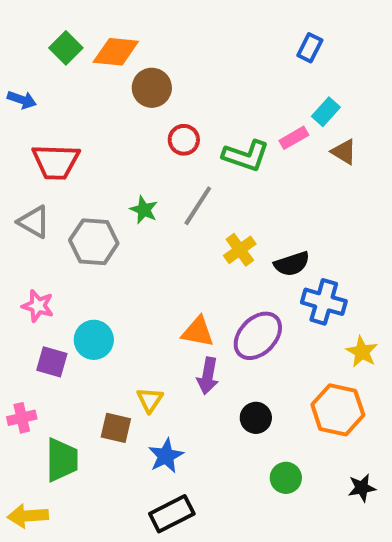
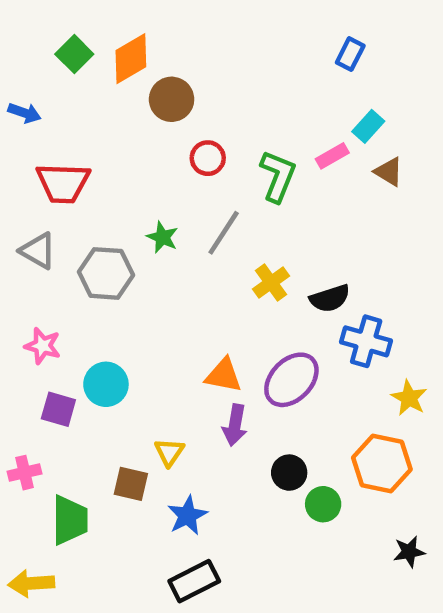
orange diamond: (116, 52) -> (131, 59), turned -36
green L-shape: (246, 156) -> (278, 176), turned -87
green circle: (286, 478) -> (323, 504), moved

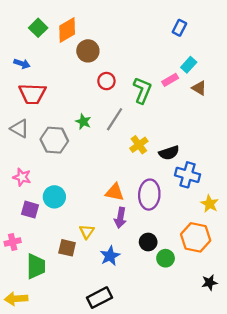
blue arrow: (24, 113) -> (22, 64), moved
purple ellipse: (291, 380) -> (149, 195), turned -40
blue star: (187, 516) -> (110, 256), moved

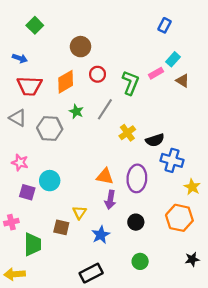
orange diamond: (67, 30) -> (66, 82), moved
green circle: (166, 258) -> (140, 261), moved

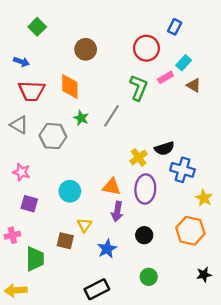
red circle: (98, 74) -> (146, 48), moved, size x1.5
orange diamond: (66, 82) -> (70, 86), turned -60
yellow cross: (127, 133) -> (139, 157), moved
cyan circle: (50, 181) -> (70, 191), moved

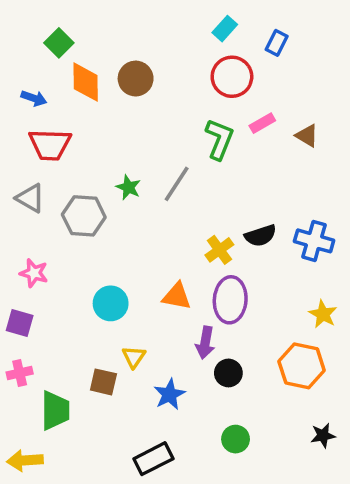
cyan rectangle: (184, 63) -> (225, 29), moved
orange diamond: (70, 86) -> (86, 82), moved
blue cross: (182, 170) -> (314, 241), moved
purple square: (29, 204) -> (20, 323), moved
purple arrow: (117, 212) -> (205, 343), moved

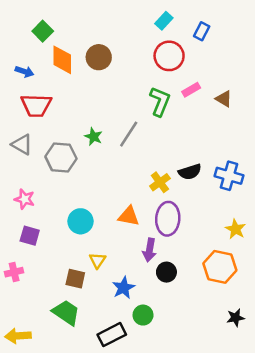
purple square: (20, 323) -> (30, 236), moved
green trapezoid: (55, 410) -> (66, 312), moved, turned -56
green circle: (236, 439) -> (143, 315), moved

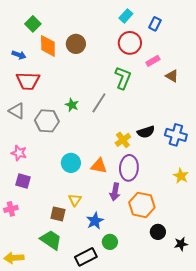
pink rectangle: (191, 90) -> (153, 61), moved
cyan circle: (80, 221) -> (71, 163), moved
orange hexagon: (220, 267) -> (142, 205), moved
black circle: (166, 272) -> (158, 232), moved

